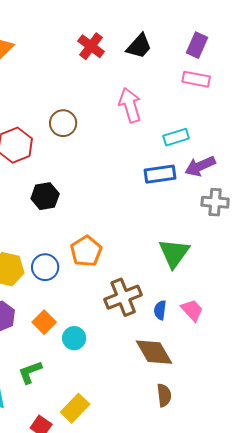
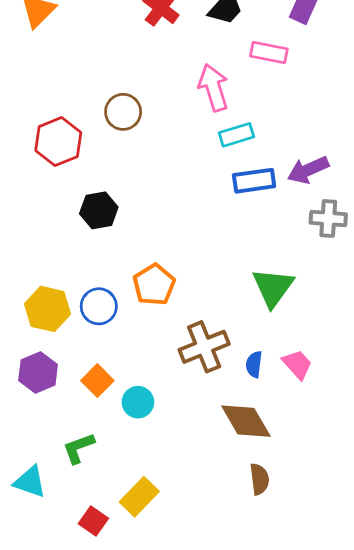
pink rectangle: (196, 79) -> (269, 52), moved
cyan rectangle: (176, 137) -> (236, 135), moved

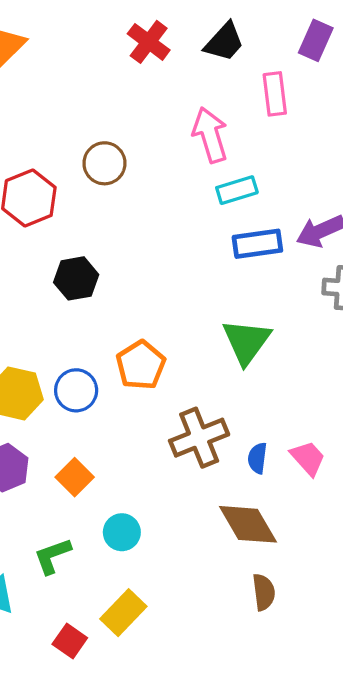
pink rectangle: (269, 52) -> (275, 94), turned 72
green triangle: (273, 287) -> (246, 341), moved
cyan circle: (138, 402) -> (122, 532), moved

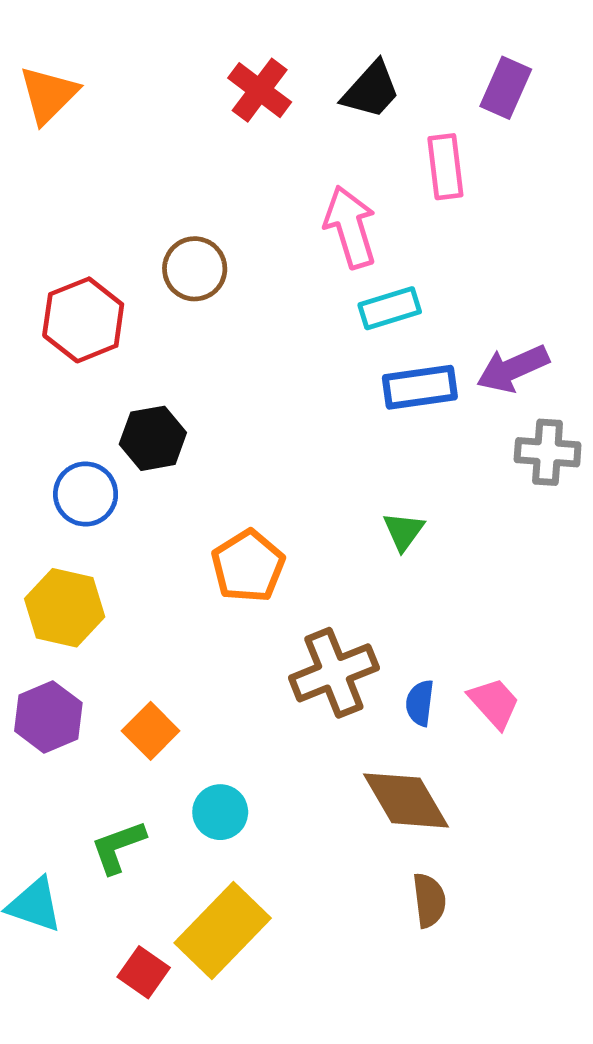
green triangle: (246, 341) -> (404, 531), size x0.6
blue circle: (76, 390) -> (86, 494), moved
yellow rectangle: (123, 613) -> (223, 930), size x1.4

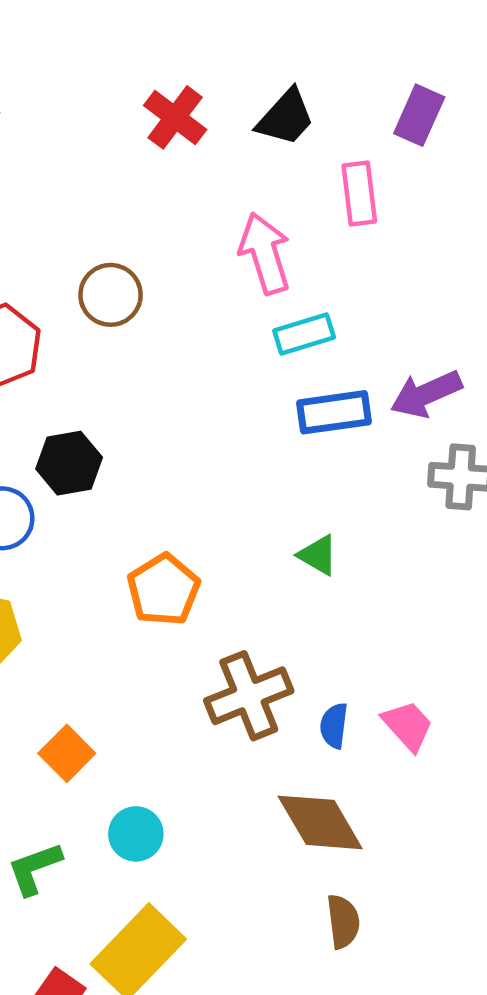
green triangle: (404, 531) -> (318, 555), turned -36

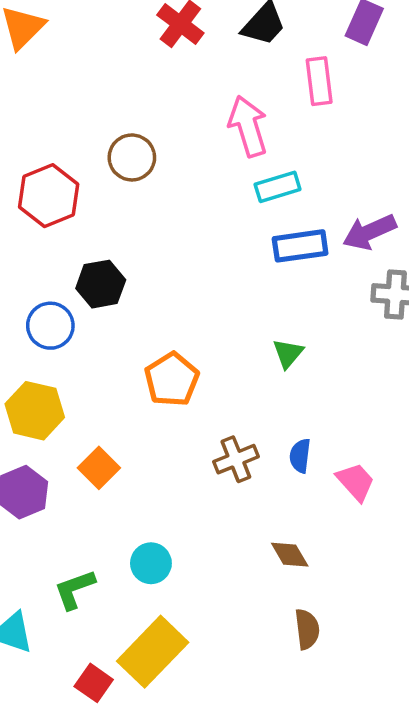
green triangle: (318, 555) -> (288, 353), turned 40
brown cross: (249, 696) -> (236, 459), size x0.7
blue semicircle: (334, 726) -> (300, 456), moved
orange square: (67, 753) -> (99, 468), moved
brown diamond: (320, 822) -> (290, 555), size x0.6

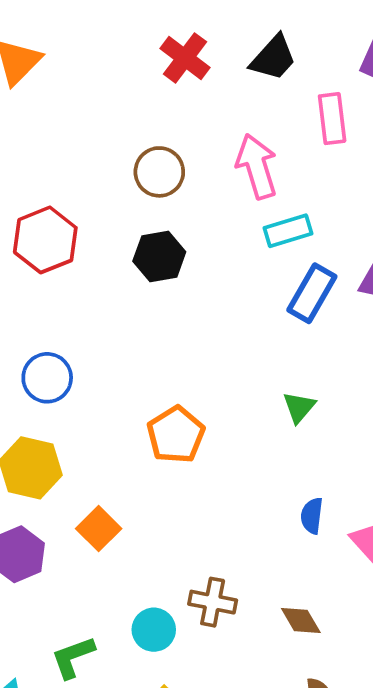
brown circle: (132, 157) -> (159, 172), moved
blue rectangle: (300, 246) -> (312, 293), turned -52
black hexagon: (101, 284) -> (159, 256), moved
brown cross: (236, 459) -> (213, 602), moved, turned 33

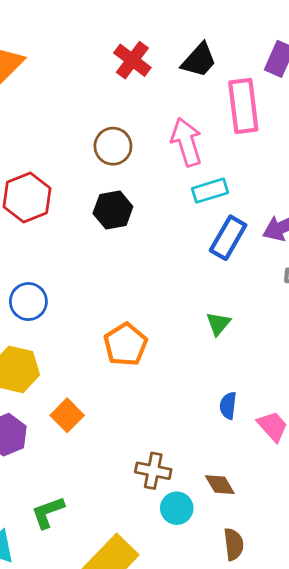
pink rectangle: (332, 119) -> (243, 106), size x1.4
cyan circle: (154, 630) -> (177, 508), moved

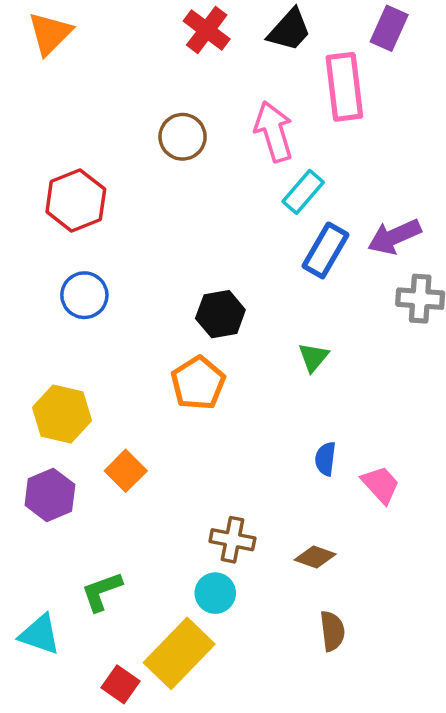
cyan rectangle: (210, 191) -> (303, 192), turned -32
black hexagon: (113, 210) -> (220, 314), moved
blue circle: (28, 302) -> (84, 295), moved
brown diamond: (220, 485) -> (315, 557), turned -40
cyan circle: (177, 508) -> (215, 593), moved

